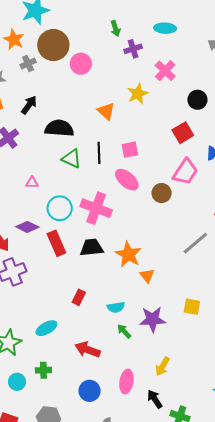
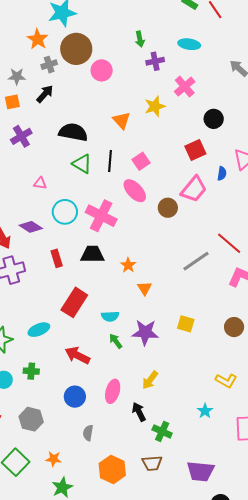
black arrow: (29, 105) -> (45, 94), moved
pink square: (130, 150) -> (141, 161), turned -30
red rectangle: (56, 243) -> (57, 258), moved, size x0.7
orange star: (128, 254) -> (128, 265), size x0.6
red rectangle: (79, 297) -> (74, 302), size x1.8

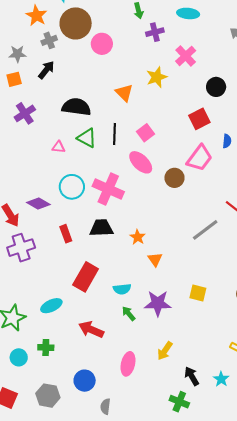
pink triangle: (40, 183) -> (59, 147), moved
blue circle: (75, 397) -> (85, 381), moved
black arrow: (139, 412) -> (192, 376), moved

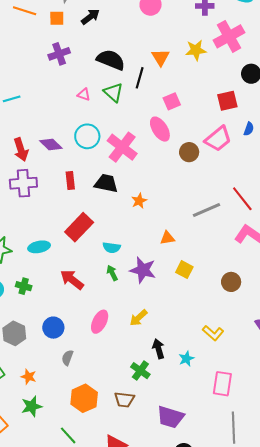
pink cross: (186, 56) -> (229, 36), size x1.4
black line: (114, 134) -> (140, 78), moved
orange triangle: (155, 259) -> (167, 238), moved, turned 42

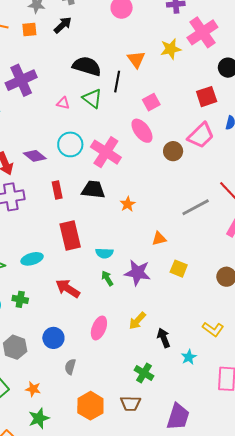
purple cross: (59, 54) -> (21, 80), moved, size x1.4
red rectangle: (79, 227) -> (70, 236), turned -52
black arrow: (158, 349) -> (164, 338), moved
purple trapezoid: (170, 417) -> (178, 417), turned -84

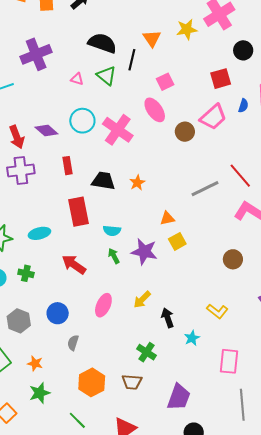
black trapezoid: (93, 190) -> (103, 181), moved
yellow square: (179, 269) -> (177, 241), moved, turned 36

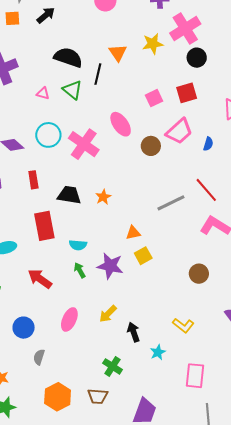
black circle: (243, 50) -> (197, 58), moved
pink square: (165, 82) -> (154, 98), moved
blue semicircle: (243, 106) -> (208, 144), moved

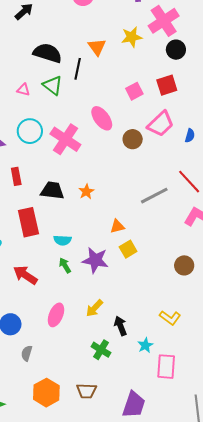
green cross: (112, 366) -> (101, 350), moved
pink rectangle: (195, 376) -> (166, 367), moved

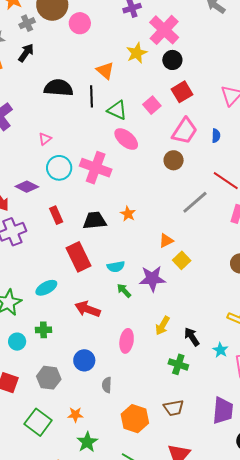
black circle: (176, 50) -> (172, 60), moved
green triangle: (53, 85) -> (117, 110), moved
pink triangle: (23, 90) -> (45, 139), moved, turned -40
brown circle: (133, 139) -> (174, 160), moved

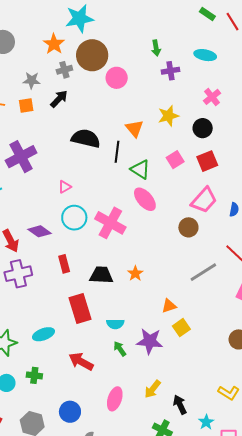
pink cross: (164, 30) -> (212, 97), moved, size x0.6
pink square: (152, 105) -> (175, 160), moved

